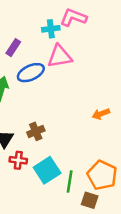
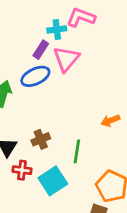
purple rectangle: (13, 48) -> (41, 50), moved
pink triangle: (60, 56) -> (66, 59), turned -40
green line: (70, 182) -> (77, 151), moved

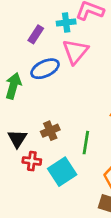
purple rectangle: (41, 50) -> (36, 34), moved

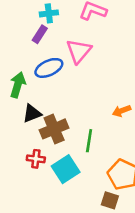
cyan cross: (66, 23) -> (49, 13), moved
brown cross: (50, 131) -> (54, 129), size x1.5
black triangle: (17, 139) -> (32, 113), moved, turned 36

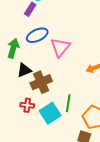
pink triangle: (79, 51) -> (60, 47), moved
green line: (89, 141) -> (68, 103), moved

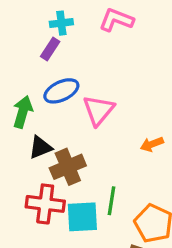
red cross: (27, 105) -> (45, 204), size x1.6
cyan square: (50, 113) -> (82, 217), turned 30

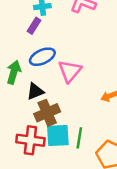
black triangle: (40, 147) -> (35, 91), moved
cyan square: (82, 217) -> (58, 135), moved

